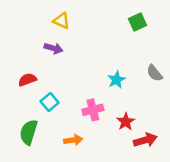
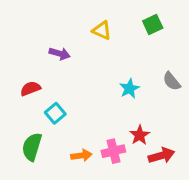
yellow triangle: (61, 21) -> (102, 30), moved
pink cross: (93, 110) -> (113, 151), moved

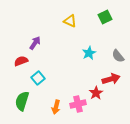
purple arrow: (60, 54) -> (35, 43), moved, turned -72
cyan star: (129, 89) -> (89, 53), moved
orange arrow: (81, 156) -> (56, 107), turned 112
red arrow: (161, 156) -> (111, 79), moved

